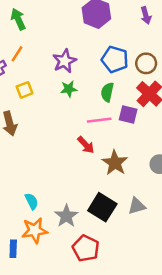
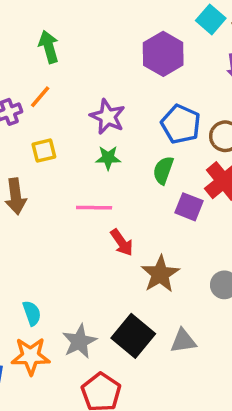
purple star: (65, 61) -> (108, 117), turned -30
pink line: (99, 120) -> (94, 208), moved

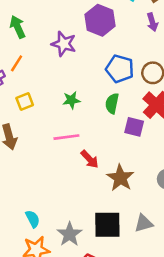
purple star: (108, 117) -> (64, 44), moved
black square: (133, 336) -> (107, 225), turned -32

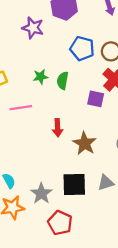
green semicircle: (112, 103) -> (63, 81), moved
pink line: (66, 137) -> (21, 108), moved
red arrow: (90, 159) -> (58, 128), turned 42

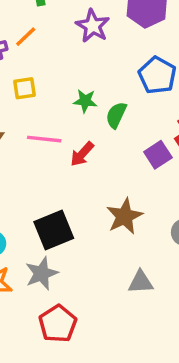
purple square: (96, 99) -> (158, 155), turned 30
red arrow: (58, 128) -> (82, 154), moved, turned 30
black square: (74, 185) -> (54, 230), moved, turned -35

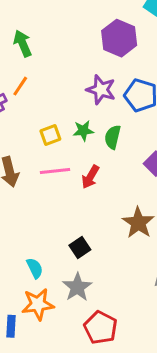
purple star: (93, 26) -> (101, 90), moved
yellow square: (25, 88) -> (50, 135), moved
black square: (54, 230) -> (80, 248), size x0.6

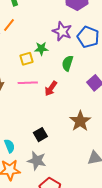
green star: (83, 131) -> (41, 49), moved
gray star: (77, 287) -> (37, 161), turned -30

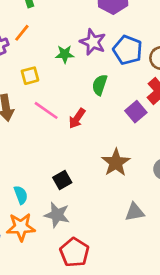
green star: (41, 49) -> (65, 54), moved
yellow square: (26, 59) -> (30, 76), moved
pink line: (28, 83) -> (46, 110), turned 36

